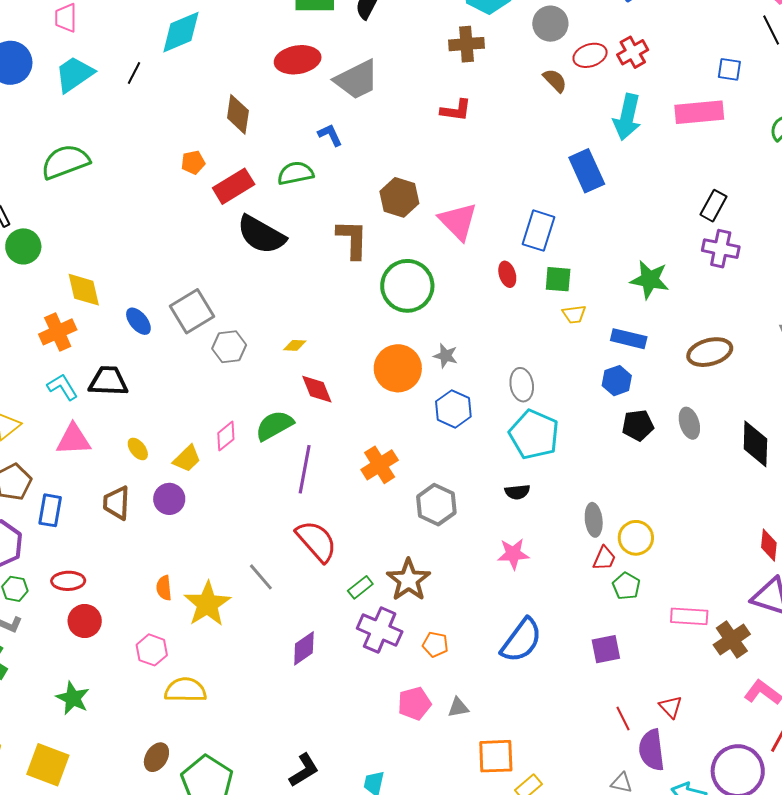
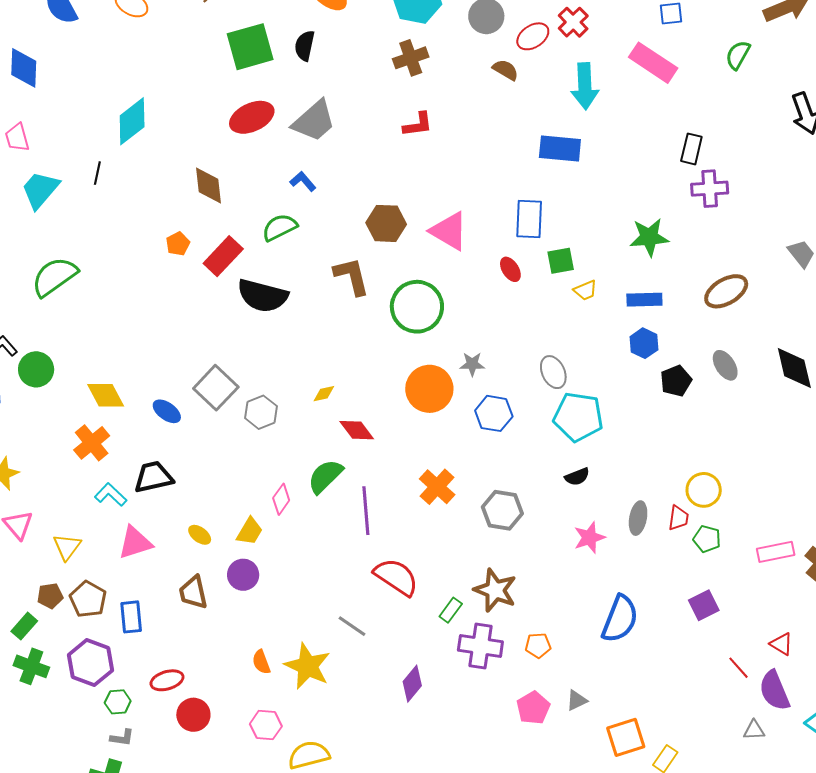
pink rectangle: (699, 112) -> (653, 63), turned 54
blue rectangle: (587, 171) -> (560, 149), turned -45
gray ellipse: (594, 520) -> (638, 518), moved, turned 32

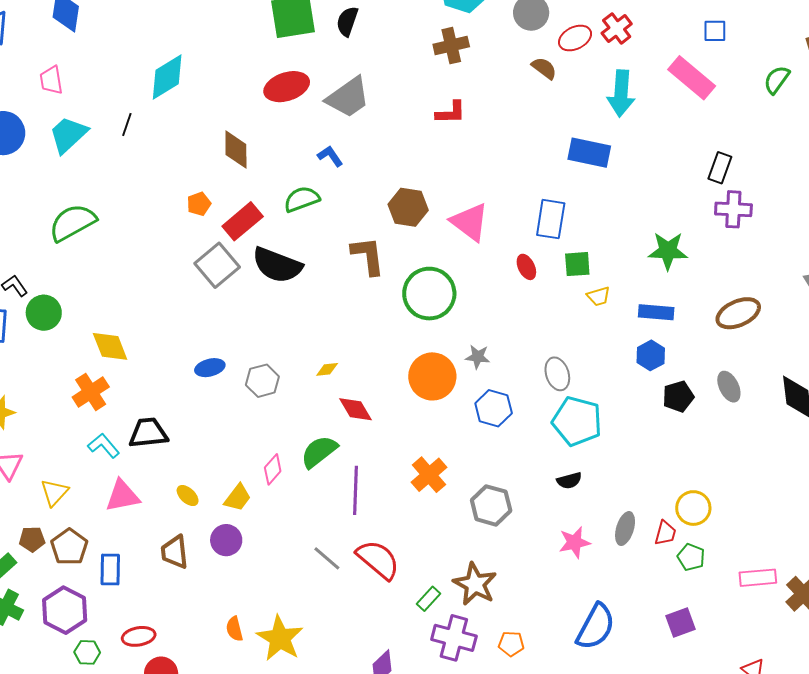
gray square: (216, 388) -> (217, 265), moved
blue ellipse: (167, 411) -> (210, 368), moved, turned -56
gray line: (352, 626) -> (327, 558), moved

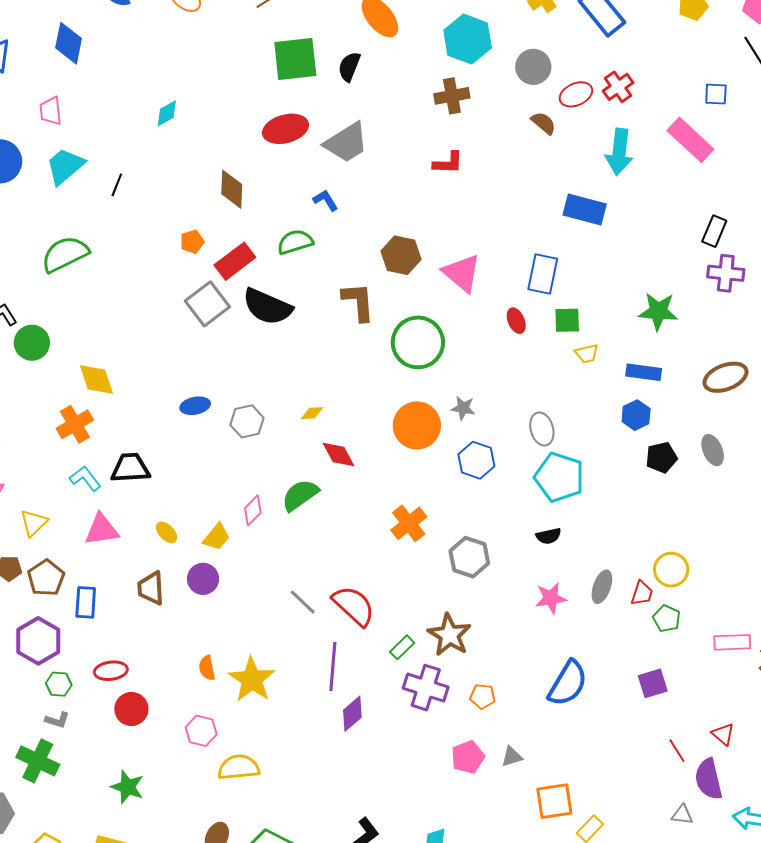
cyan diamond: (167, 77) -> (167, 113), size x0.6
black line: (127, 124) -> (117, 185), moved
purple line: (355, 490) -> (333, 666), moved

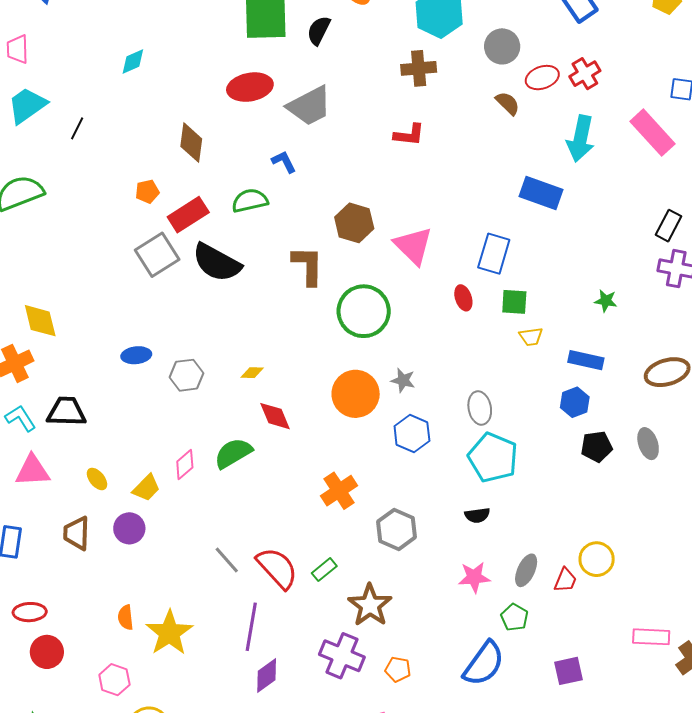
green star: (658, 311) -> (606, 301), size x0.6
green pentagon: (667, 619) -> (514, 617), moved
green rectangle: (402, 647) -> (324, 570), moved

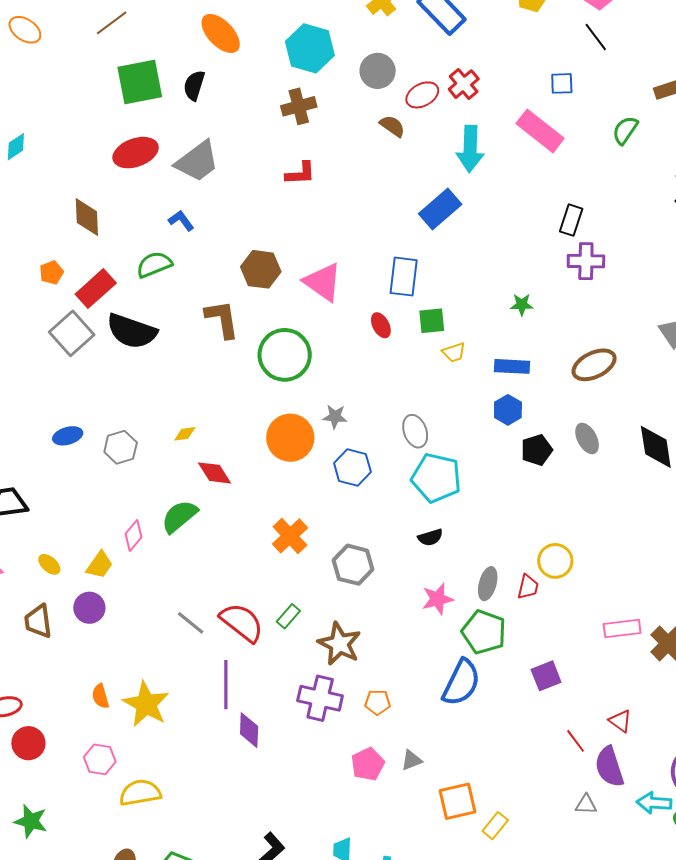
blue rectangle: (541, 193) -> (440, 209), turned -51
green pentagon: (514, 617) -> (484, 632), size x1.6
purple diamond: (267, 675) -> (249, 730), turned -42

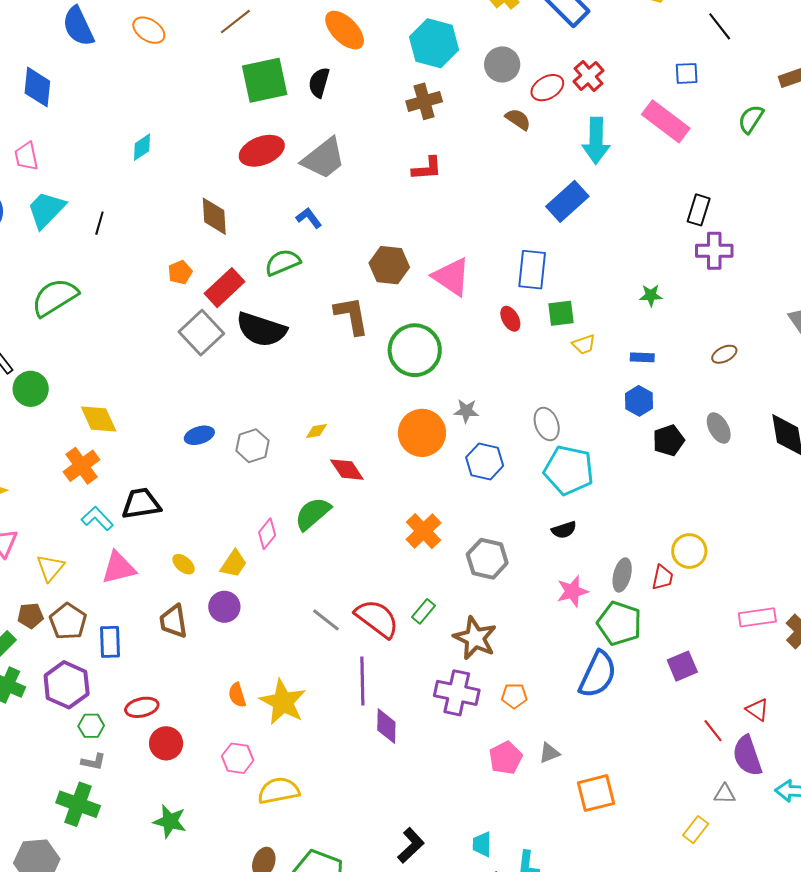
brown ellipse: (594, 365) -> (724, 354), size x0.6
blue rectangle: (512, 366) -> (642, 357), size x0.7
yellow rectangle: (495, 826) -> (696, 830), moved

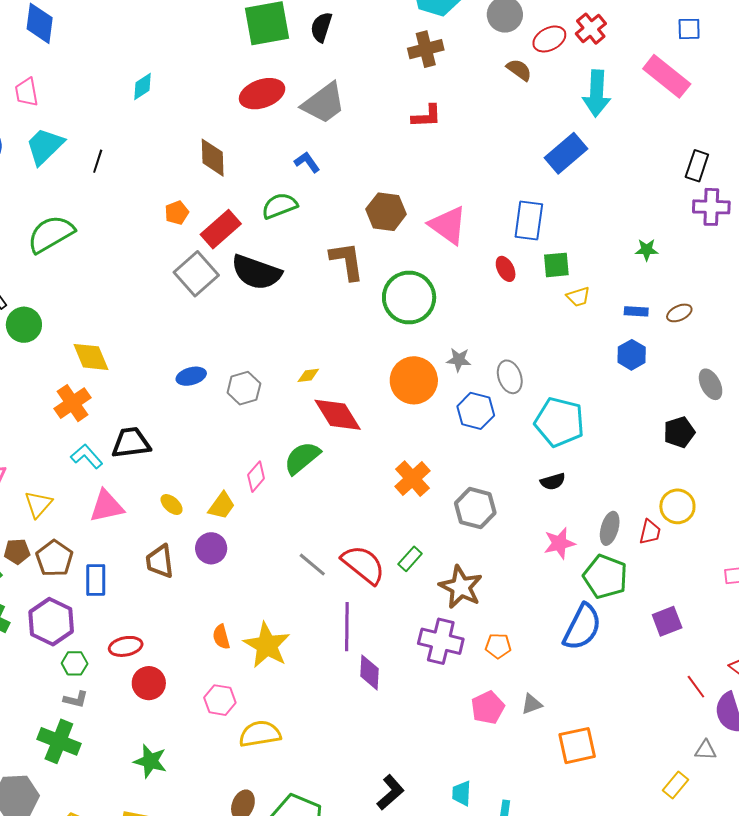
brown ellipse: (724, 354) -> (679, 313), moved
gray ellipse: (547, 424) -> (510, 377), moved
black pentagon: (669, 440) -> (679, 432), moved
red diamond: (347, 470) -> (338, 415), size x1.4

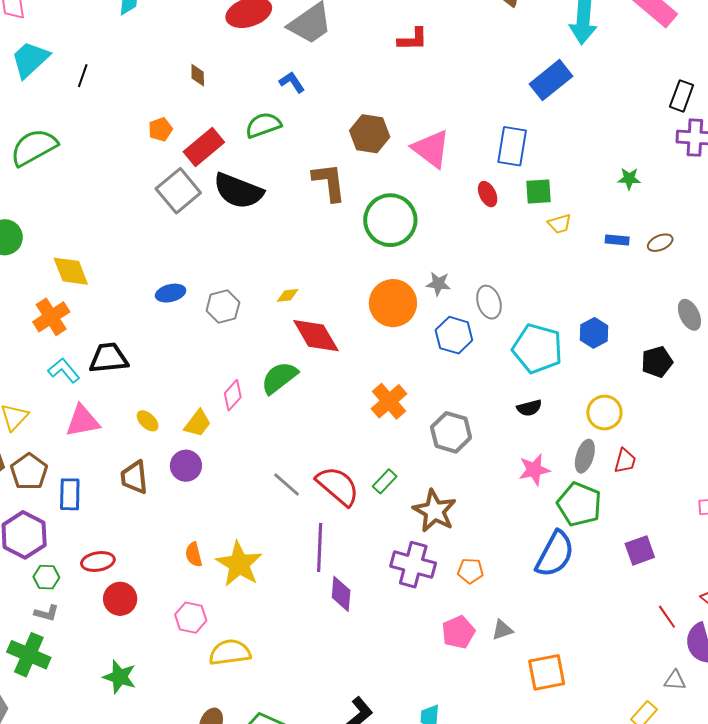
brown diamond: (213, 158) -> (198, 75), size x0.6
blue hexagon: (632, 355) -> (594, 333), moved
yellow circle: (677, 506) -> (604, 413), moved

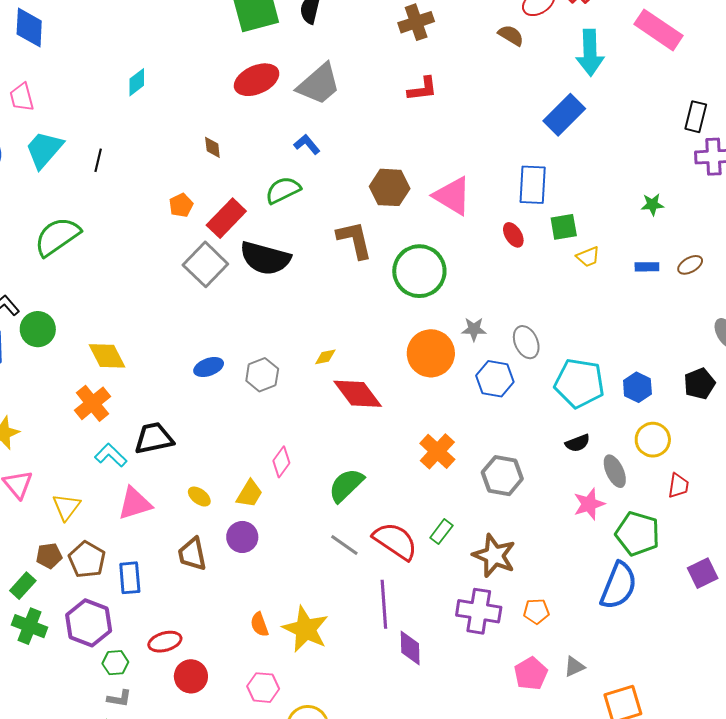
blue hexagon: (594, 333) -> (637, 387), moved
green semicircle: (279, 378) -> (346, 485), moved
gray ellipse: (585, 456) -> (615, 471), moved, turned -36

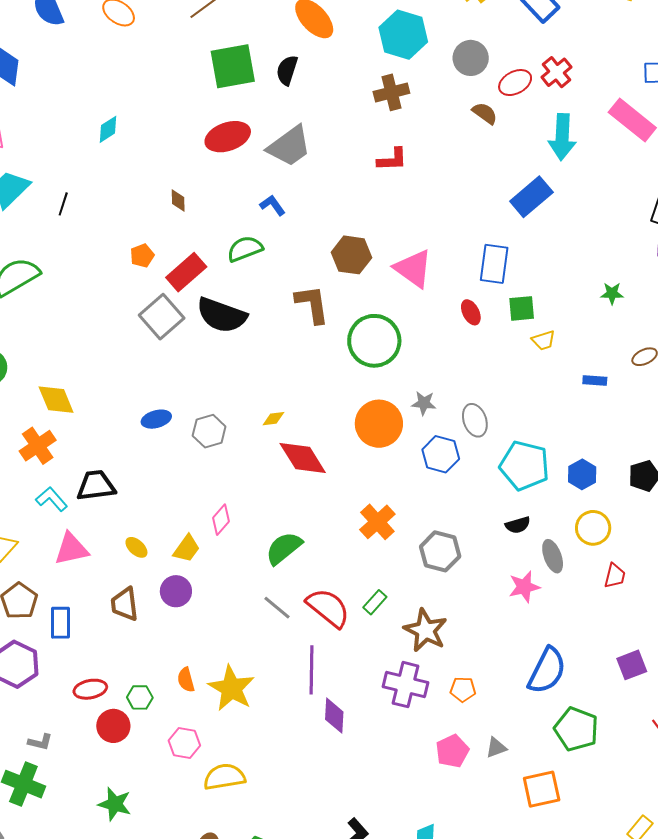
blue rectangle: (647, 267) -> (595, 381), moved
green pentagon: (638, 534) -> (576, 729), moved
green hexagon: (115, 663) -> (140, 697), moved

